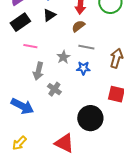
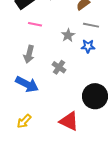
gray arrow: (38, 71) -> (29, 54), moved

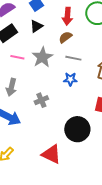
gray star: (68, 35) -> (42, 57), moved, size x1.5
gray cross: (59, 67) -> (41, 100), turned 32

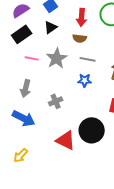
brown semicircle: (65, 37) -> (80, 38), turned -136
red triangle: (51, 154) -> (66, 140), moved

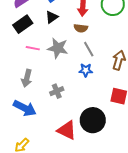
gray star: (57, 58) -> (58, 48), turned -30
gray line: (88, 59) -> (89, 49), turned 49

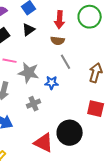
gray star: (58, 48) -> (29, 73), moved
blue star: (86, 70) -> (52, 83), moved

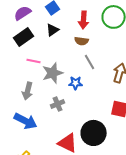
gray star: (29, 73) -> (53, 73), turned -30

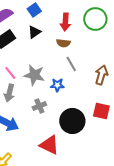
pink line: (34, 61) -> (10, 73), moved, turned 40
gray star: (53, 73) -> (34, 75), turned 30
black circle: (94, 133) -> (72, 121), moved

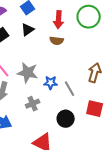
gray line: (71, 64) -> (70, 89), moved
black circle: (72, 121) -> (66, 119), size x0.7

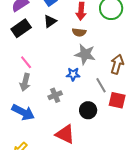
gray star: (28, 73) -> (85, 54), moved
gray line: (70, 89) -> (101, 85), moved

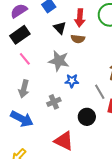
black triangle: (50, 21) -> (60, 28), moved, turned -40
gray star: (85, 54) -> (59, 61), moved
pink line: (26, 62) -> (25, 59), moved

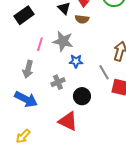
pink line: (25, 59) -> (40, 44), moved, turned 56
black circle: (87, 117) -> (82, 96), moved

